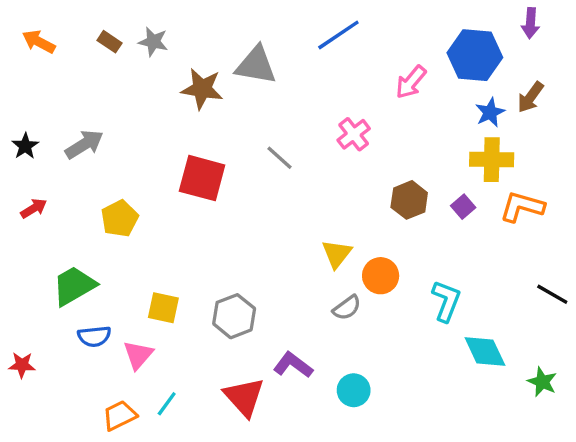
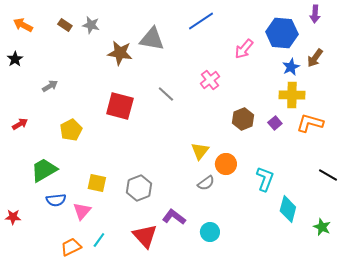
gray arrow: (84, 144) -> (50, 86), size x0.7
black star: (25, 146) -> (15, 59), moved
cyan diamond: (485, 352) -> (288, 209), turned 40

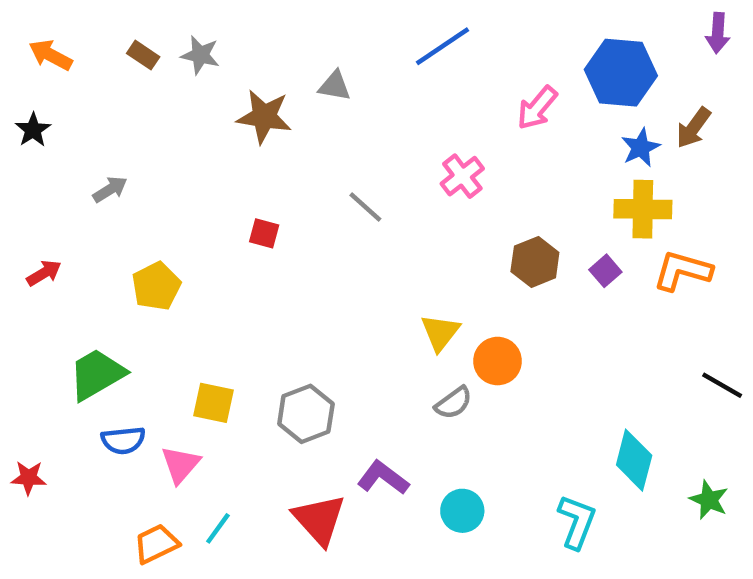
purple arrow: (315, 14) -> (718, 33), moved
gray triangle: (152, 39) -> (335, 86), size x0.6
red square: (120, 106) -> (264, 233), size x0.5
cyan L-shape: (265, 179) -> (577, 522), moved

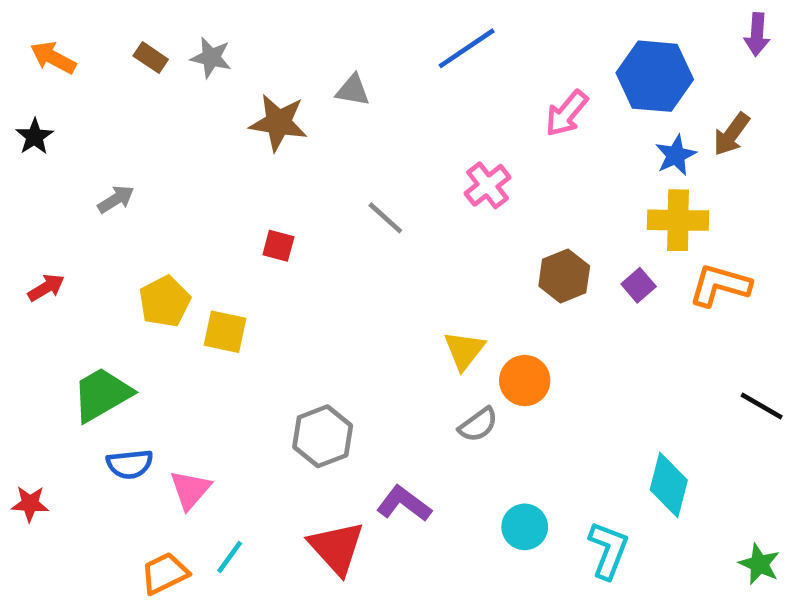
yellow square: (214, 403) -> (225, 332), moved
green star: (709, 500) -> (759, 564), moved
cyan circle: (462, 511) -> (525, 527), moved

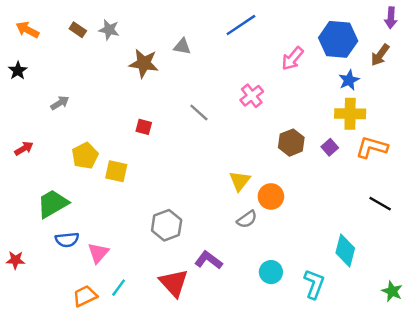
brown arrow: (731, 134) -> (380, 55), moved
black line: (762, 406) -> (380, 204), moved

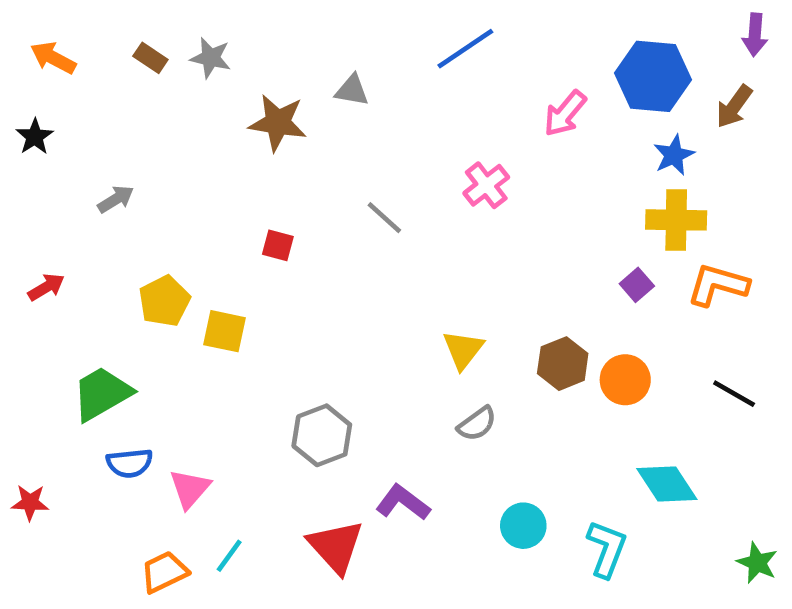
brown hexagon: (291, 143) -> (563, 364), moved
orange circle: (271, 196) -> (625, 380), moved
cyan diamond: (345, 250) -> (667, 484), turned -48

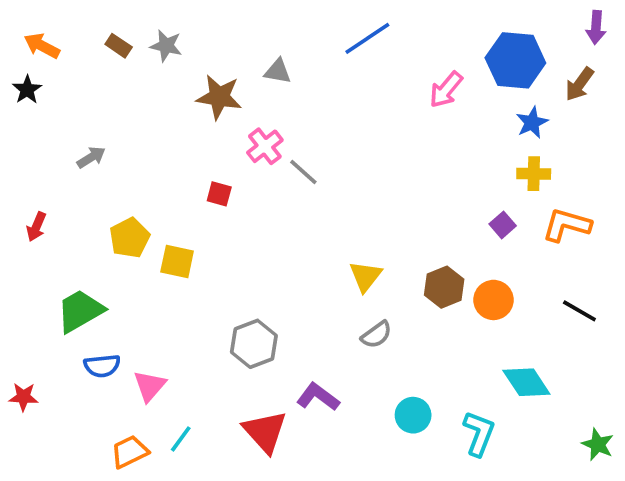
black star: (35, 137) -> (27, 90), moved
pink cross: (486, 185) -> (265, 146), moved
yellow cross: (676, 220) -> (534, 174), size x0.7
red arrow: (46, 287) -> (36, 227), turned 144

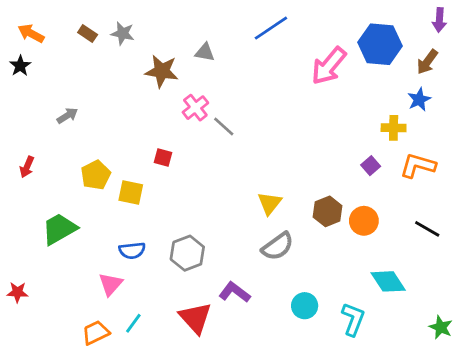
pink arrow: (446, 90) -> (329, 66), size x1.4
blue star: (532, 123) -> (419, 100), moved
red square: (219, 194) -> (163, 157), moved
gray semicircle: (376, 335) -> (278, 246), size x1.4
blue semicircle: (102, 366) -> (132, 250), moved

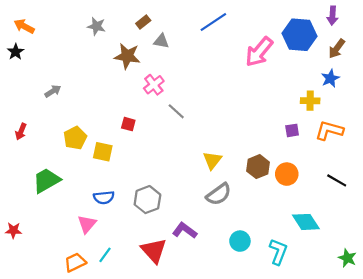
purple arrow: (439, 20) -> (332, 16), moved
brown rectangle: (88, 33) -> (143, 22), moved, turned -72
gray line: (224, 126) -> (176, 111), moved
purple square: (371, 166) -> (292, 130), turned 32

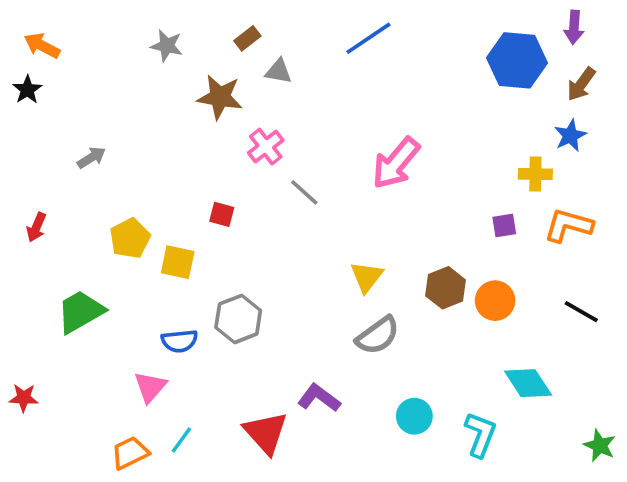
pink arrow: (259, 52) -> (396, 163), moved
gray hexagon: (147, 200) -> (238, 319), moved

